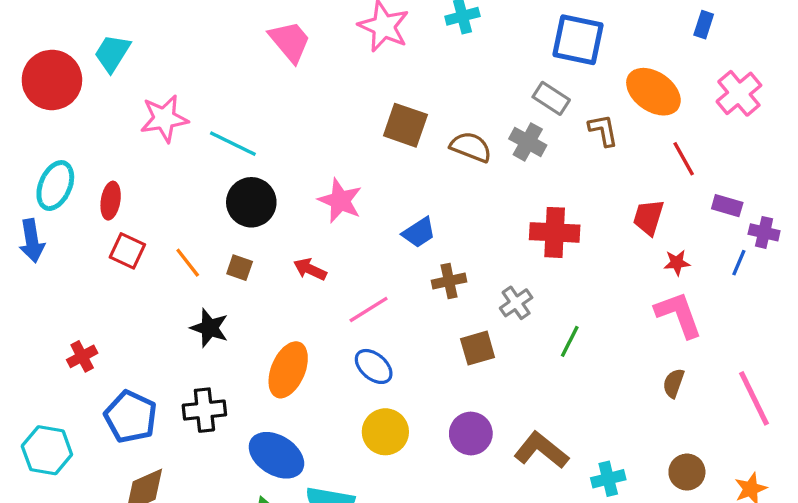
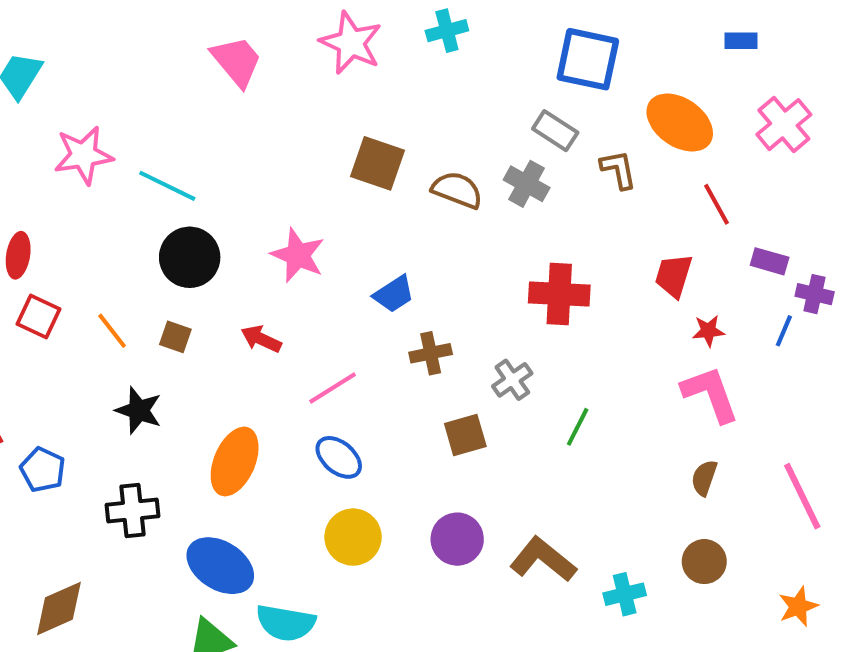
blue rectangle: (704, 25) -> (741, 41), turned 72
blue pentagon: (131, 417) -> (43, 470), moved, size x0.7
brown circle: (687, 472) -> (704, 562), moved

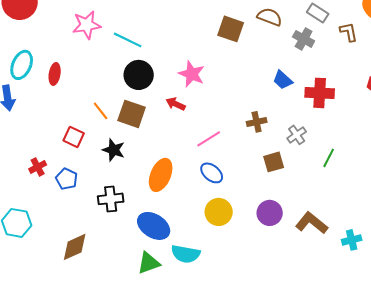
brown semicircle: (457, 190) -> (270, 17), moved
blue trapezoid: (394, 294) -> (283, 80), moved, turned 75
red square: (39, 317) -> (74, 137), moved
brown square: (175, 337) -> (132, 114), size x1.8
red arrow: (261, 339) -> (176, 104), moved

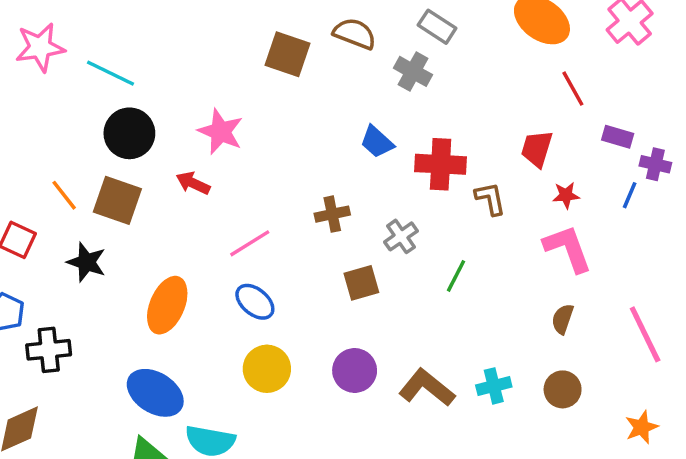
brown L-shape: (349, 32) -> (490, 199), moved
black cross: (111, 199) -> (49, 350), moved
cyan cross: (352, 240) -> (494, 386), moved

